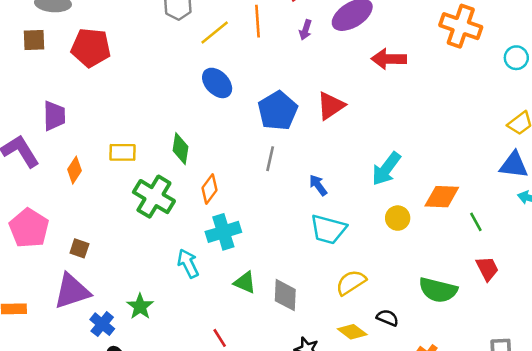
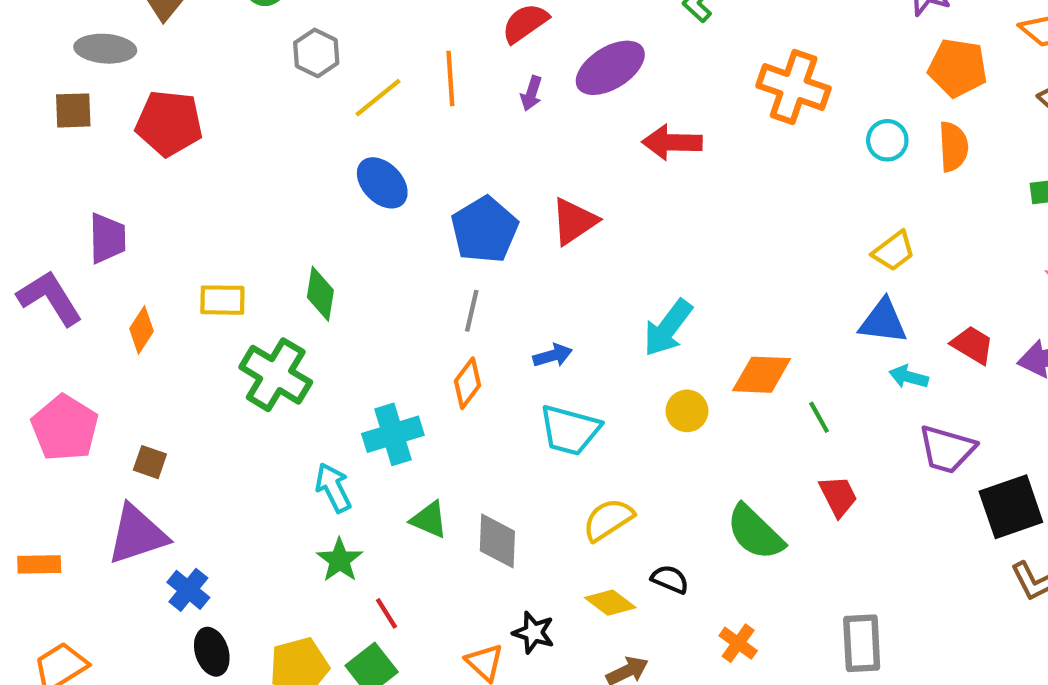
blue arrow: (318, 185) -> (553, 355), turned 110
orange diamond: (210, 189) -> (467, 383), moved
green semicircle: (438, 290) -> (755, 532), turned 30
green star: (140, 306) -> (340, 560), moved

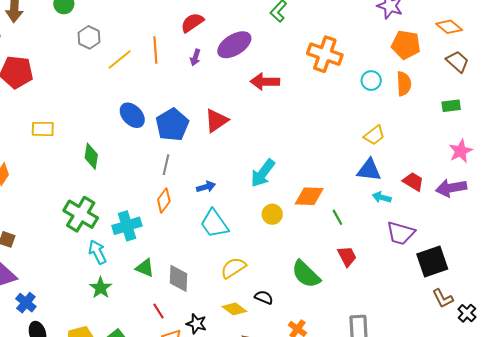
blue ellipse: (382, 183) -> (132, 115), moved
yellow rectangle: (222, 300) -> (43, 129), moved
green cross: (276, 375) -> (81, 214), moved
cyan trapezoid: (570, 430) -> (214, 224), turned 40
red line: (387, 613) -> (159, 311), moved

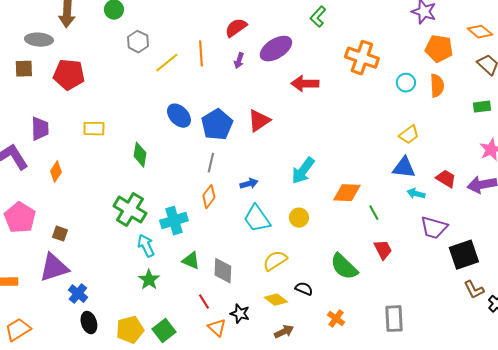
yellow circle: (272, 214) -> (299, 218), moved

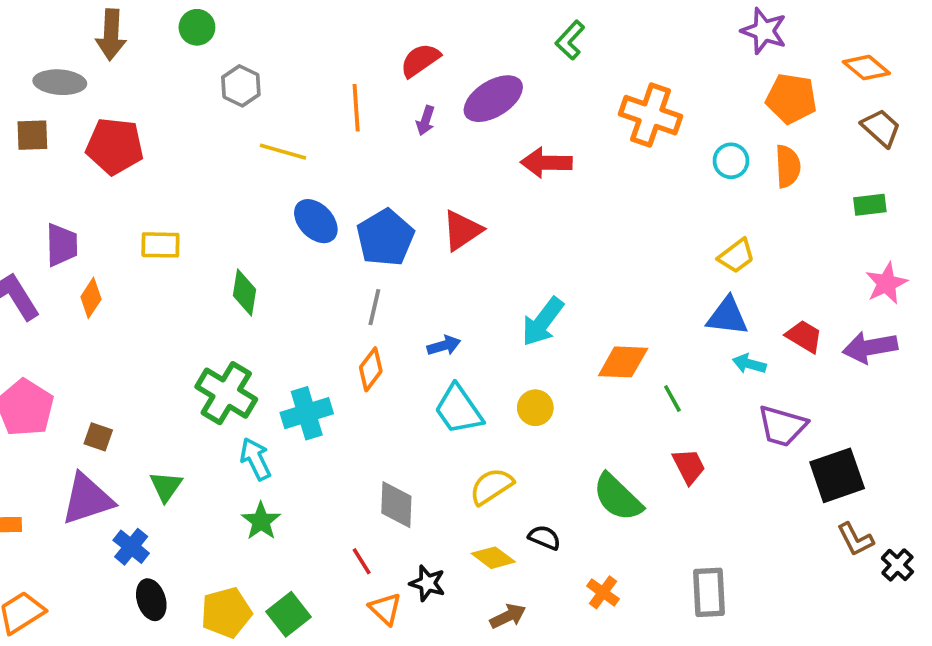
yellow line: (167, 63) -> (283, 152), moved, turned 55
orange diamond: (56, 172) -> (91, 298), moved
green triangle: (191, 261) -> (166, 486), moved, turned 42

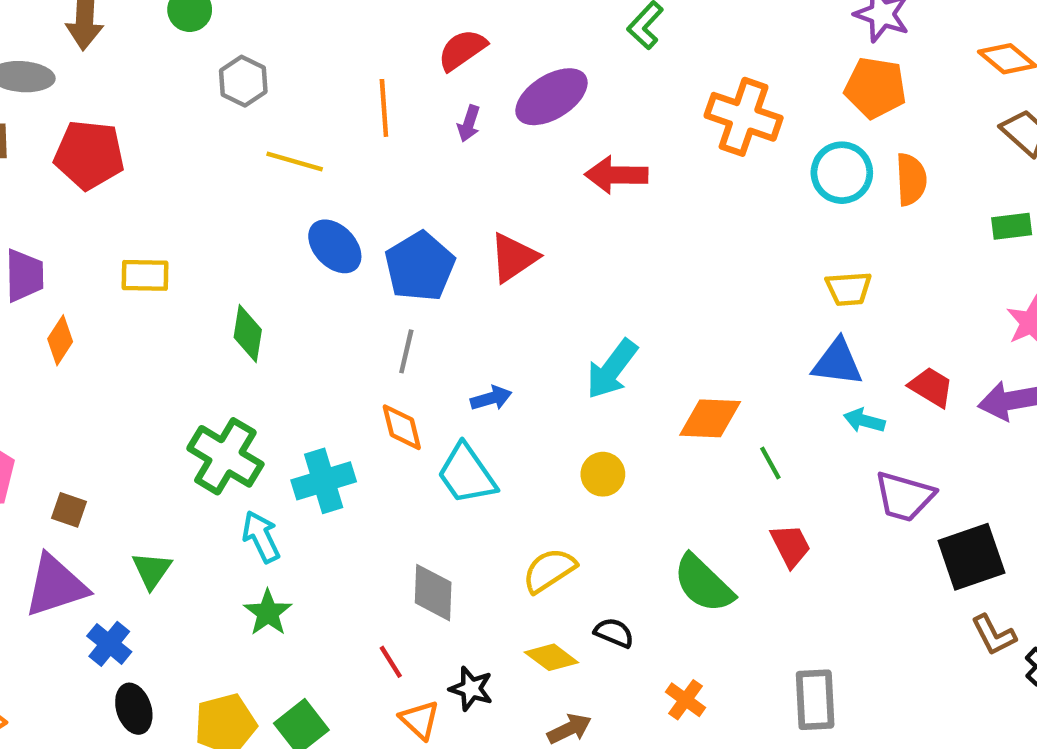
orange pentagon: (791, 99) -> (875, 88), moved
cyan circle: (731, 161) -> (842, 173), size x1.4
yellow trapezoid: (736, 256) -> (849, 289), turned 33
orange diamond: (371, 369) -> (402, 427), turned -51
cyan trapezoid: (459, 410) -> (467, 474), moved

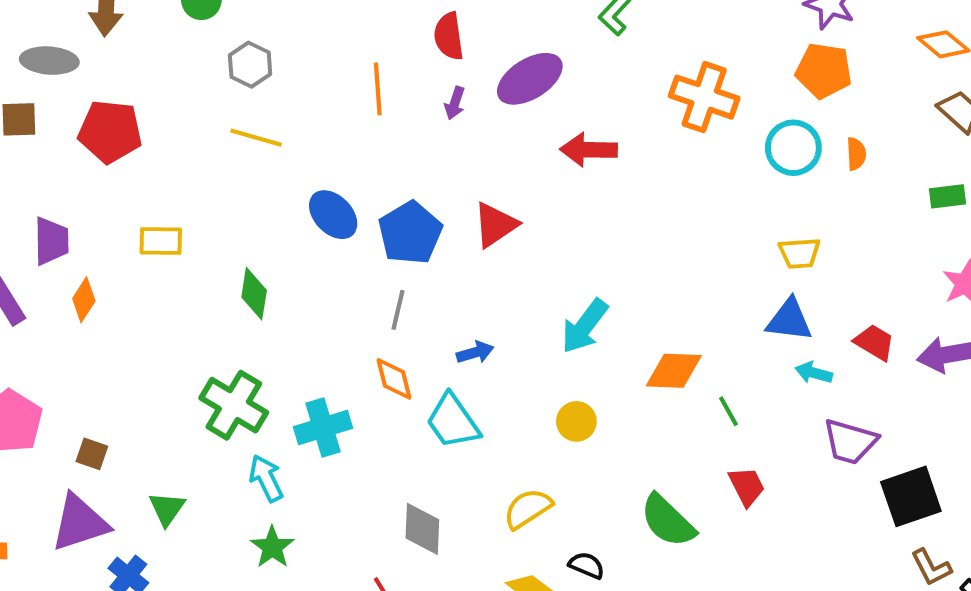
red semicircle: (462, 50) -> (449, 36), turned -63
yellow line: (295, 161) -> (256, 138), moved
orange semicircle: (911, 179) -> (856, 154), size x0.7

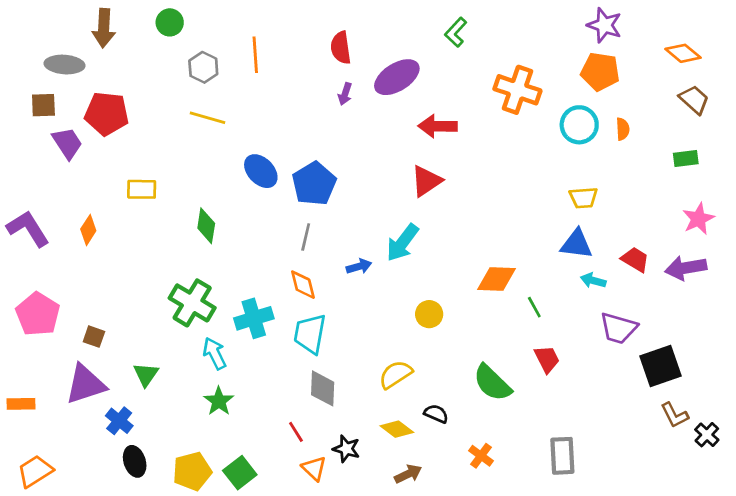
orange line: (378, 89) -> (255, 55), moved
red triangle: (495, 225) -> (426, 181), moved
purple trapezoid: (51, 241) -> (67, 143), moved, turned -32
cyan arrow: (585, 326) -> (402, 243), moved
cyan trapezoid: (453, 421) -> (310, 334), moved, turned 45

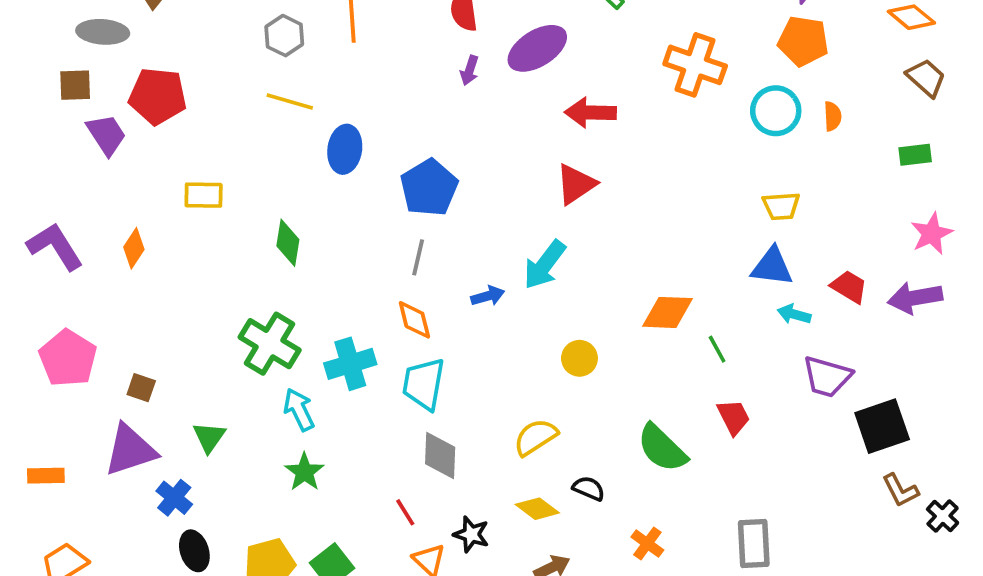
blue ellipse: (261, 171) -> (345, 149), moved, turned 52

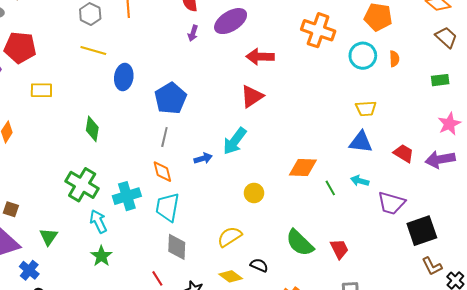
yellow rectangle: (204, 195) -> (41, 90), moved
cyan arrow: (794, 314) -> (360, 181), moved
red trapezoid: (734, 417) -> (339, 249), moved

